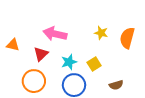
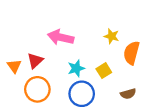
orange semicircle: (127, 38) -> (131, 53), moved
orange triangle: (13, 45) -> (14, 66), moved, turned 40
red triangle: (41, 54) -> (35, 61), moved

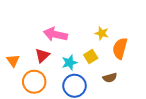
red triangle: (35, 61) -> (42, 55), moved
yellow square: (104, 71) -> (91, 56), moved
brown semicircle: (128, 94) -> (110, 78), moved

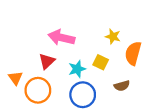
yellow square: (91, 56) -> (101, 62), turned -32
orange triangle: (13, 61) -> (16, 78), moved

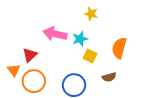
yellow star: (113, 37) -> (91, 14), moved
red triangle: (47, 61) -> (30, 55), moved
cyan star: (77, 69) -> (80, 39), moved

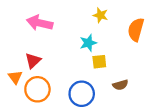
pink arrow: (55, 34) -> (40, 23), moved
orange semicircle: (119, 48) -> (136, 30), moved
yellow square: (90, 56) -> (99, 62), turned -32

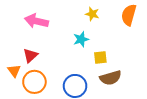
orange semicircle: (136, 30) -> (129, 15), moved
yellow square: (99, 62) -> (100, 58), moved
brown semicircle: (120, 85) -> (111, 78), size x1.5

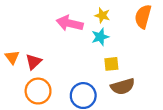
pink arrow: (36, 21) -> (70, 23), moved
cyan star: (81, 39) -> (100, 37), moved
orange triangle: (14, 71) -> (12, 57), moved

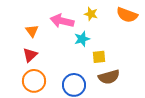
orange semicircle: (143, 17) -> (127, 15), turned -85
cyan star: (100, 37) -> (82, 39), moved
orange triangle: (12, 57) -> (32, 31), moved

